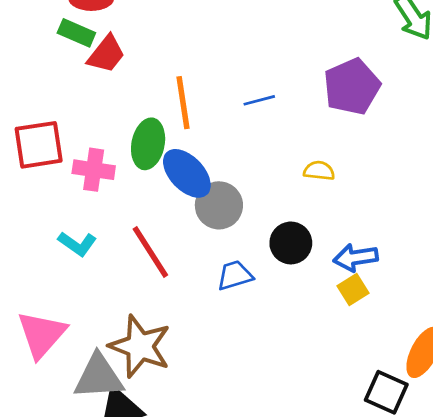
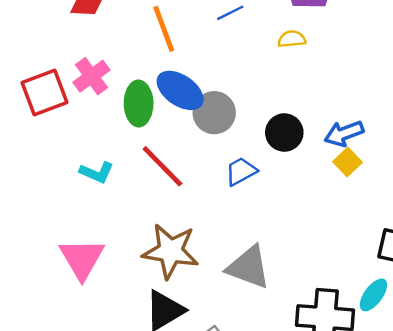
green ellipse: (148, 144) -> (139, 103), moved
pink cross: (94, 170) -> (91, 76), moved, turned -33
yellow semicircle: (319, 171) -> (292, 39), moved
gray triangle: (99, 377) -> (249, 267), moved, turned 36

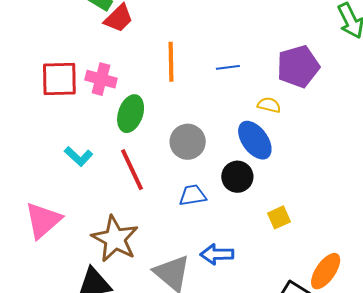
pink cross: (91, 76) -> (101, 79), turned 32
blue ellipse: (180, 90) -> (255, 140), moved
blue arrow: (344, 133) -> (217, 254), moved

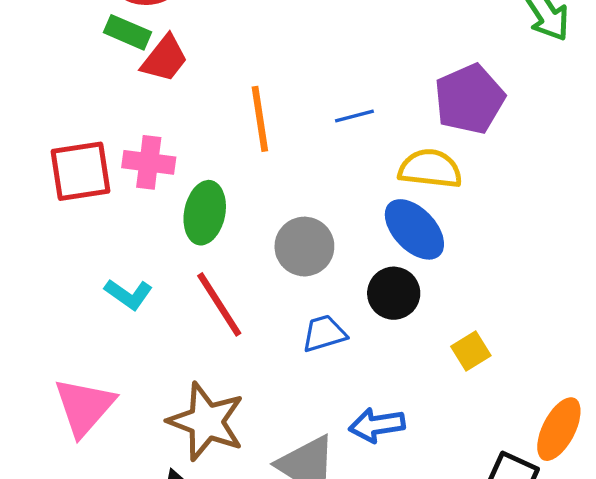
yellow semicircle: (269, 105) -> (430, 169), size x1.6

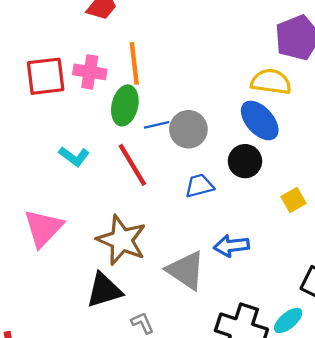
blue line: (354, 116) -> (157, 125), moved
orange line: (260, 119) -> (134, 63), moved

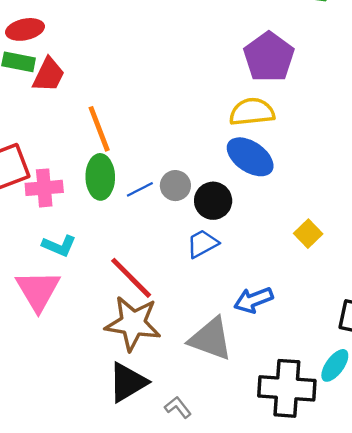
pink cross: (90, 72) -> (44, 188), moved
gray circle: (188, 129) -> (175, 186), size x0.7
black circle: (245, 161) -> (213, 201), moved
red line: (132, 165) -> (131, 278), moved
pink triangle: (43, 228) -> (38, 290), moved

